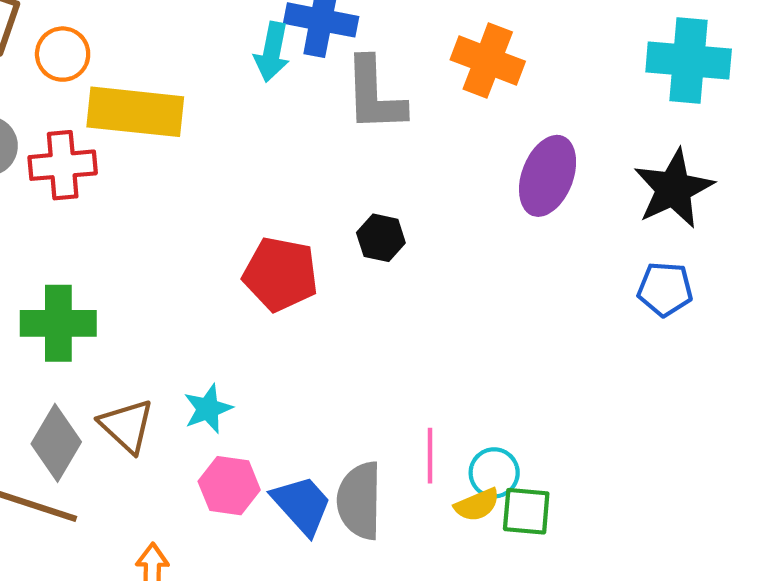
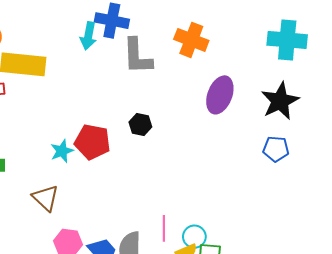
cyan star: (208, 409) -> (62, 151), moved
brown triangle: (127, 426) -> (46, 198), moved

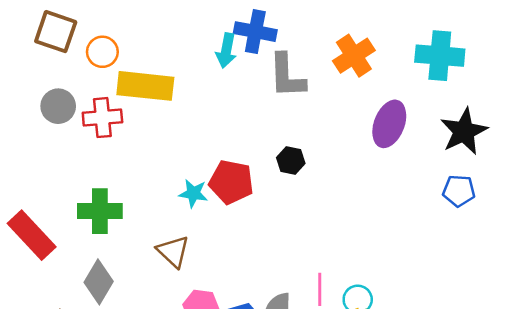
orange cross: (191, 40) -> (354, 56), turned 36
cyan cross: (287, 40) -> (440, 56), moved
cyan star: (62, 151) -> (193, 193), turned 30

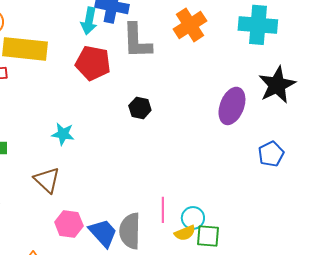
purple ellipse: (389, 124) -> (232, 106), moved
red pentagon: (231, 182) -> (93, 63), moved
blue pentagon: (459, 191) -> (271, 154), moved, turned -30

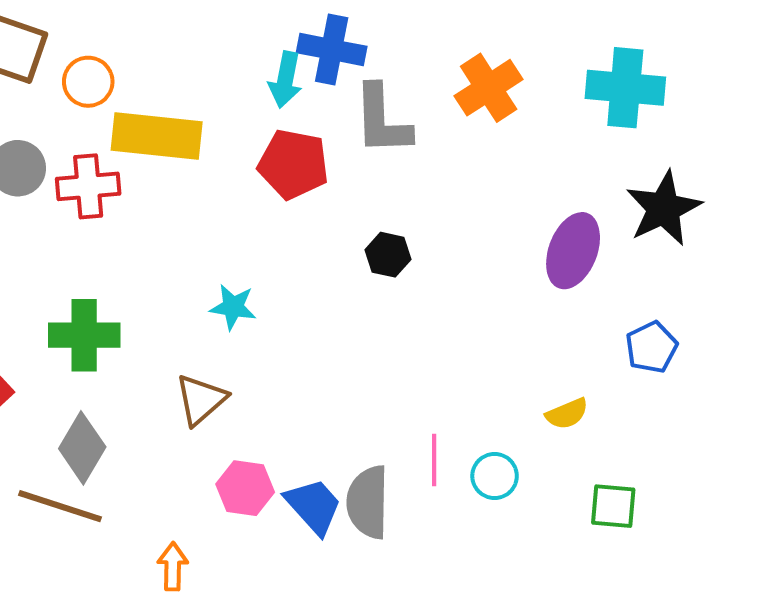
brown triangle: (47, 180) -> (201, 400), turned 36
yellow semicircle: (185, 233) -> (567, 414), moved
green square: (208, 236) -> (613, 506), moved

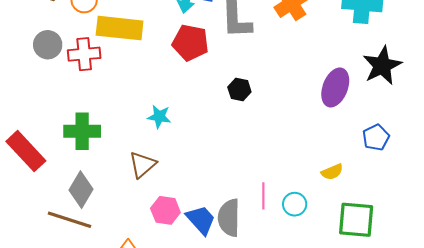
green square: (613, 506) -> (356, 220), size x1.5

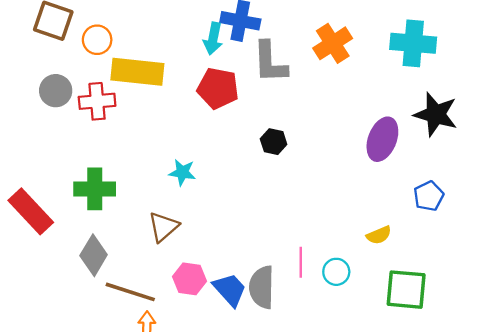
black star: (382, 66) -> (436, 114), turned -30
brown line: (70, 220) -> (130, 292), moved

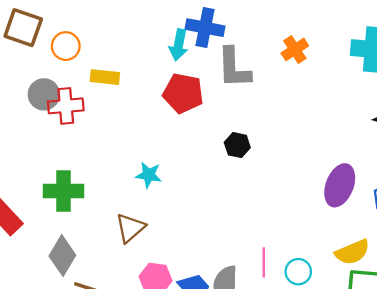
orange cross: (333, 43) -> (295, 49), size x0.7
yellow rectangle: (137, 72) -> (105, 77), size x0.6
gray circle: (56, 91) -> (44, 94), moved
purple ellipse: (382, 139) -> (340, 185), moved
yellow semicircle: (379, 235) -> (352, 252), moved, size x1.4

